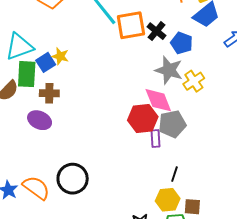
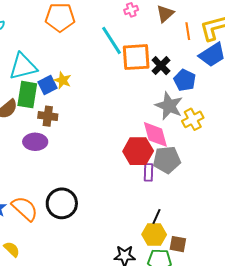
purple ellipse: (40, 120) -> (35, 142), turned -30
black line: (175, 174) -> (157, 217), moved

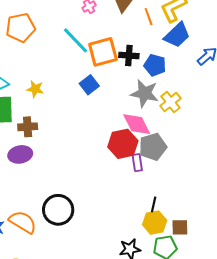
black cross: (161, 66) -> (129, 55), turned -30
blue square: (47, 85) -> (89, 85), moved

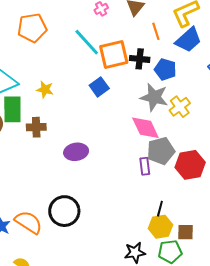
orange line: (149, 17) -> (156, 31), moved
red hexagon: (123, 144) -> (190, 165), moved
purple ellipse: (20, 154) -> (76, 152), moved

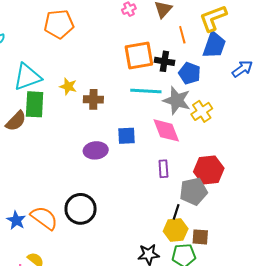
blue trapezoid: (188, 40) -> (214, 45), turned -32
cyan line: (87, 42) -> (146, 91), moved, turned -48
blue square: (99, 87) -> (127, 136), moved, turned 30
brown cross: (36, 127) -> (93, 99), moved
gray pentagon: (161, 151) -> (193, 191), moved

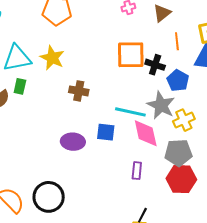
yellow star: (68, 86) -> (52, 58), moved, size x1.4
cyan line: (146, 91) -> (130, 112), moved
green rectangle: (35, 104) -> (20, 86), size x0.6
gray pentagon: (193, 191) -> (178, 153), moved

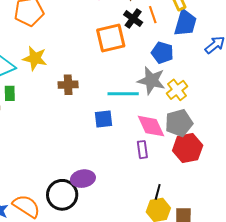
black cross: (155, 65) -> (133, 19), moved, turned 30
pink diamond: (146, 133) -> (151, 126), moved
purple ellipse: (73, 142) -> (83, 179), moved

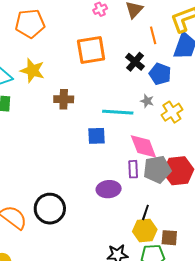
black cross: (133, 19) -> (135, 62), moved
orange square: (111, 38) -> (91, 50), moved
gray star: (151, 81) -> (147, 101), size x0.5
gray pentagon: (179, 123) -> (157, 169), moved
purple ellipse: (83, 179) -> (109, 189), moved

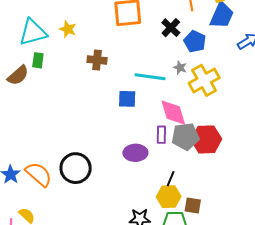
yellow star: (32, 70) -> (68, 29), size x0.7
yellow cross: (172, 112) -> (204, 80), size x1.4

